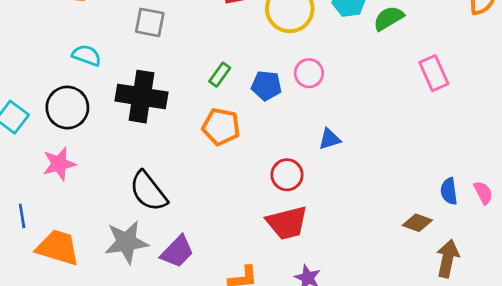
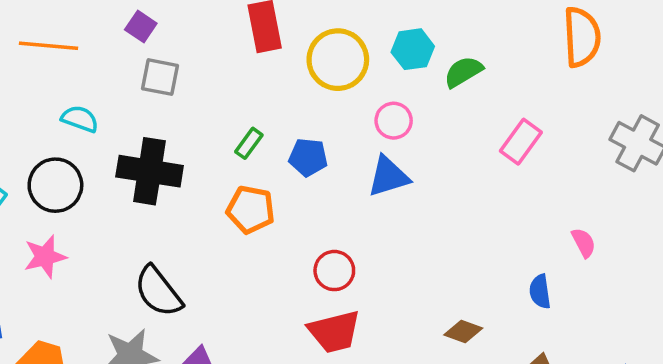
pink circle: (309, 73) -> (394, 121), moved
pink rectangle: (434, 73) -> (521, 142), turned 60
blue triangle: (330, 139) -> (388, 176), moved, size x1.5
pink semicircle: (483, 193) -> (584, 243), moved
brown diamond: (417, 223) -> (463, 332), moved

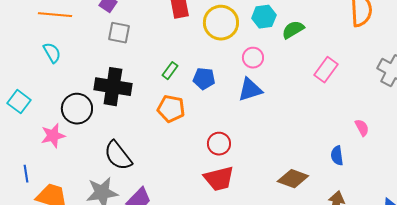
cyan semicircle: (80, 119) -> (52, 53), moved, turned 40
black circle: (55, 185) -> (77, 109), moved
brown diamond: (463, 332) -> (293, 179), size x1.4

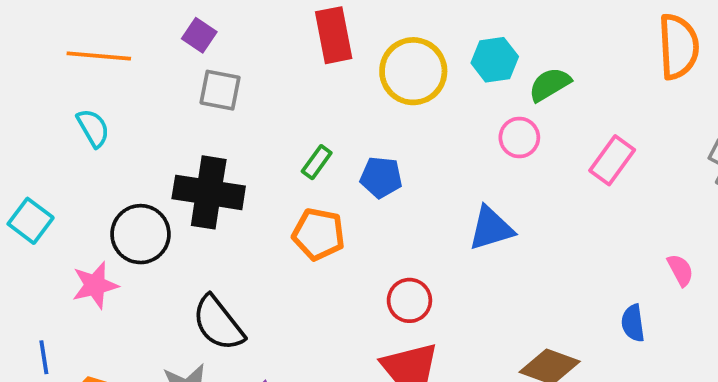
pink circle: (253, 58) -> (519, 137), moved
blue triangle: (250, 90) -> (491, 228), moved

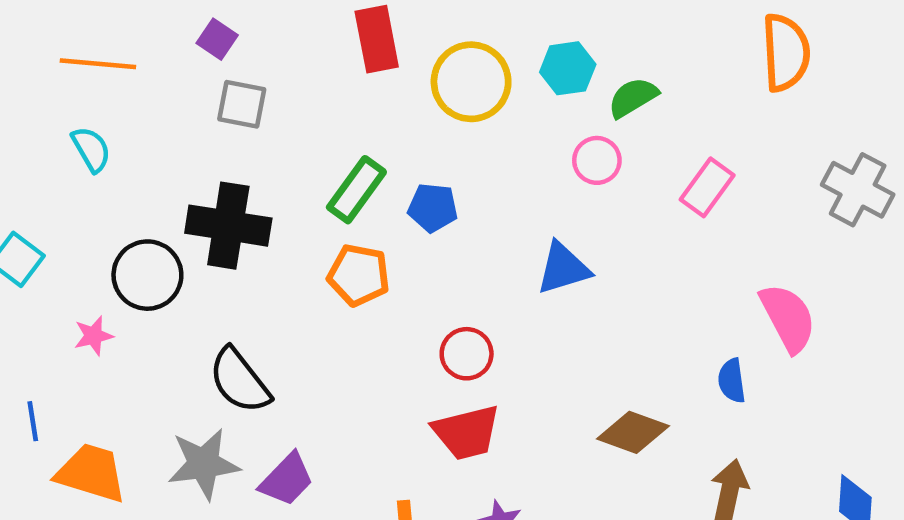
green rectangle: (317, 162) -> (356, 190), size x1.6
pink semicircle: (680, 270) -> (788, 318), size x1.8
pink star: (95, 285) -> (93, 336), size x0.7

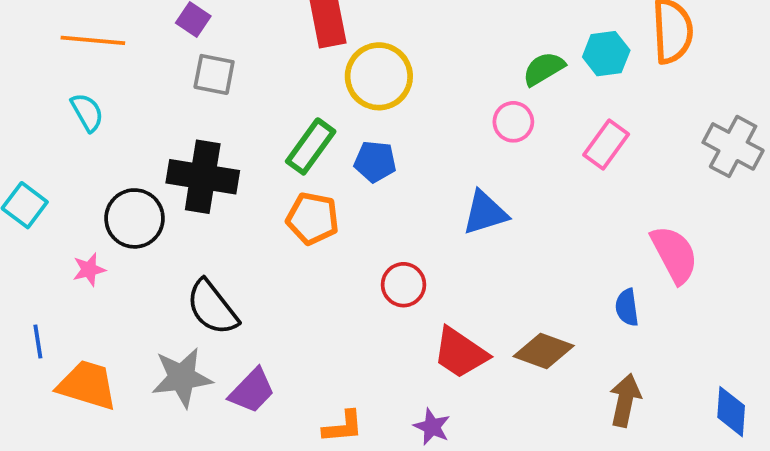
cyan hexagon: (568, 68) -> (606, 54), moved
yellow circle: (471, 82) -> (379, 76), moved
red trapezoid: (467, 432) -> (460, 353), moved, turned 48

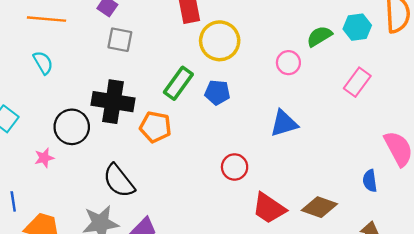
pink circle: (513, 122) -> (288, 63), moved
orange pentagon: (313, 218) -> (155, 127), moved

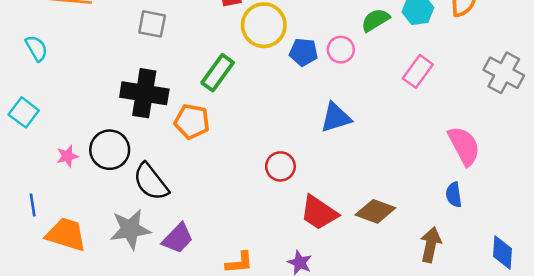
cyan semicircle: (43, 63) -> (37, 48), moved
blue pentagon: (217, 92) -> (304, 52), moved
black circle: (72, 127) -> (110, 150), moved
blue semicircle: (370, 181) -> (454, 195), moved

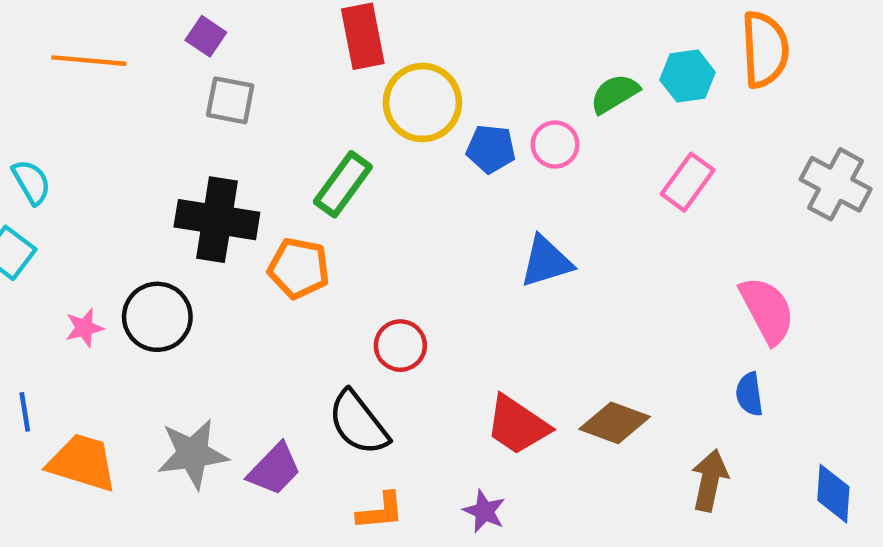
cyan semicircle: (37, 48) -> (31, 182), moved
red circle: (280, 166) -> (400, 346), moved
black semicircle: (151, 182) -> (358, 423), moved

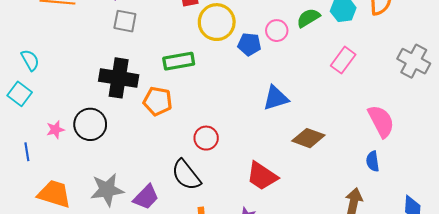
pink circle: (555, 144) -> (277, 31), moved
green rectangle: (343, 184) -> (179, 61), turned 44
blue line: (25, 412) -> (27, 152), moved
brown diamond: (615, 423) -> (308, 138), moved

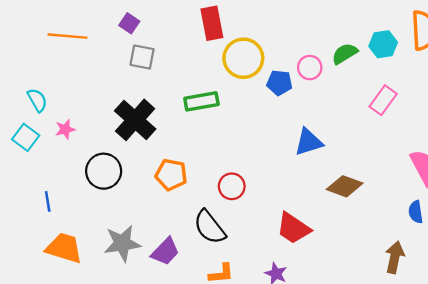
black cross: (119, 78) -> (135, 120), turned 33
orange pentagon: (158, 101) -> (171, 175), moved
pink star: (55, 130) -> (65, 129), moved
blue line: (27, 152) -> (48, 201), moved

